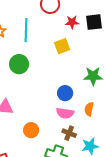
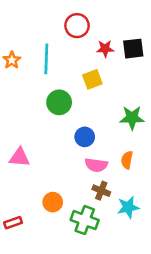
green circle: (19, 64) -> (59, 102), moved
blue circle: (65, 93) -> (85, 137), moved
orange circle: (31, 130) -> (53, 202), moved

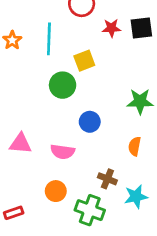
yellow square: (92, 79) -> (84, 61), moved
pink semicircle: (96, 165) -> (63, 152), moved

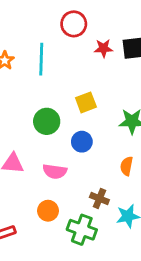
yellow square: (84, 61) -> (86, 102), moved
green circle: (63, 85) -> (47, 121), moved

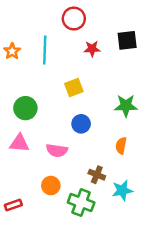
red star: (104, 48) -> (92, 49), moved
yellow square: (86, 102) -> (74, 88), moved
green circle: (47, 121) -> (25, 108), moved

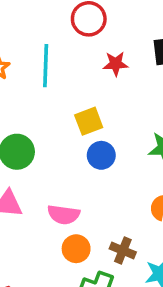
blue circle: (81, 124) -> (101, 155), moved
orange circle: (51, 186) -> (76, 249), moved

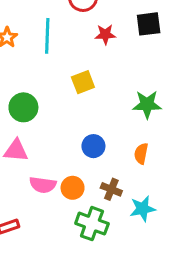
blue circle: (101, 155) -> (93, 146), moved
pink semicircle: (64, 215) -> (43, 185), moved

